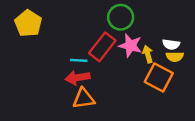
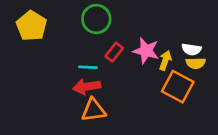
green circle: (121, 17) -> (96, 19), moved
red rectangle: (102, 47) -> (114, 52), size x0.6
yellow arrow: (148, 54) -> (165, 60), turned 35

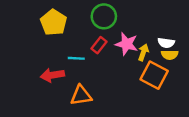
green circle: (96, 19) -> (104, 16), moved
yellow pentagon: (31, 26) -> (54, 22), moved
red arrow: (87, 87) -> (52, 75), moved

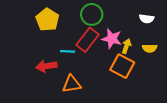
white semicircle: (166, 43) -> (147, 19), moved
red rectangle: (99, 45) -> (87, 40), size x1.6
orange square: (154, 75) -> (122, 66), moved

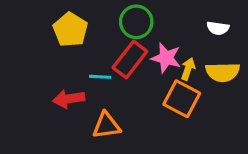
yellow semicircle: (150, 48) -> (223, 72), size x1.5

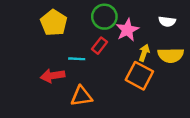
pink star: (166, 58) -> (127, 30), moved, turned 30
red rectangle: (130, 60) -> (100, 46), size x0.6

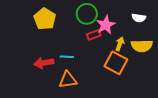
red rectangle: (100, 46) -> (94, 35), moved, turned 32
cyan line: (77, 59) -> (67, 57), moved

